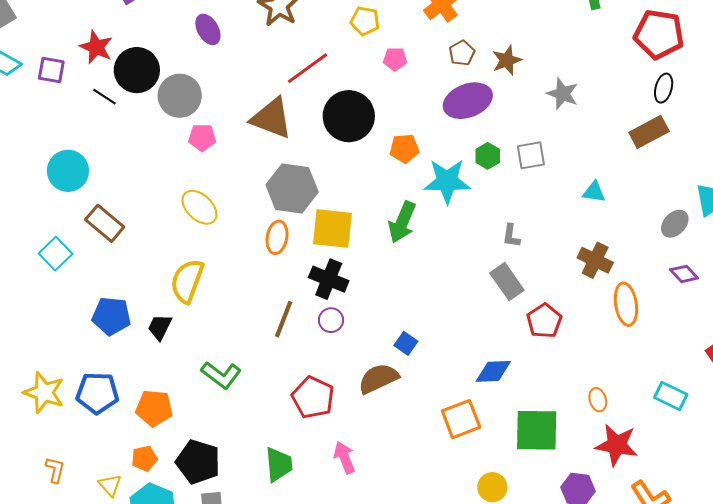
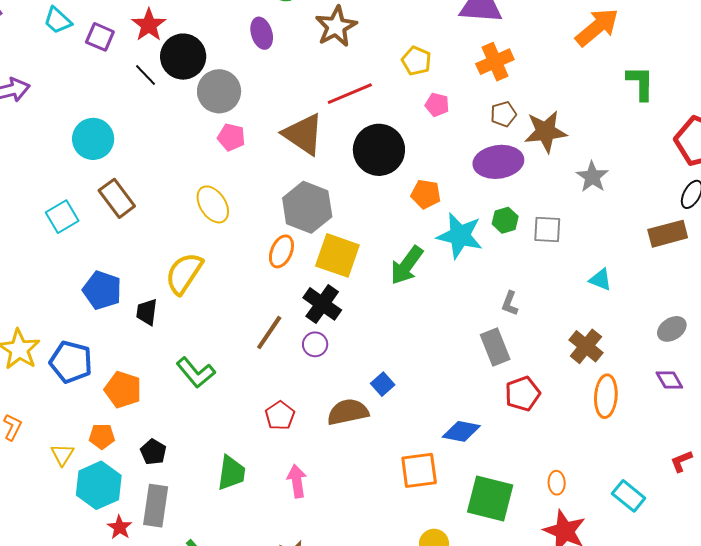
brown star: (507, 60) -> (546, 132), size x1.4
black trapezoid: (160, 327) -> (147, 312), turned -32
red pentagon: (313, 397) -> (280, 415), size x0.7
black pentagon: (198, 462) -> (153, 452), size x0.6

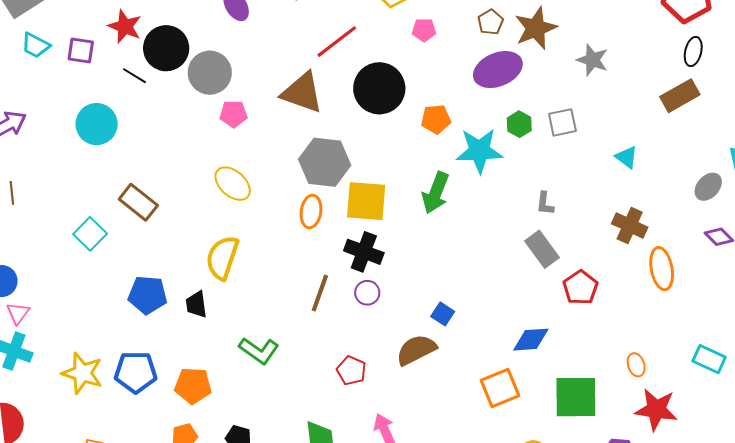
cyan circle: (93, 139) -> (97, 124), moved
cyan triangle: (600, 280) -> (627, 157), turned 30

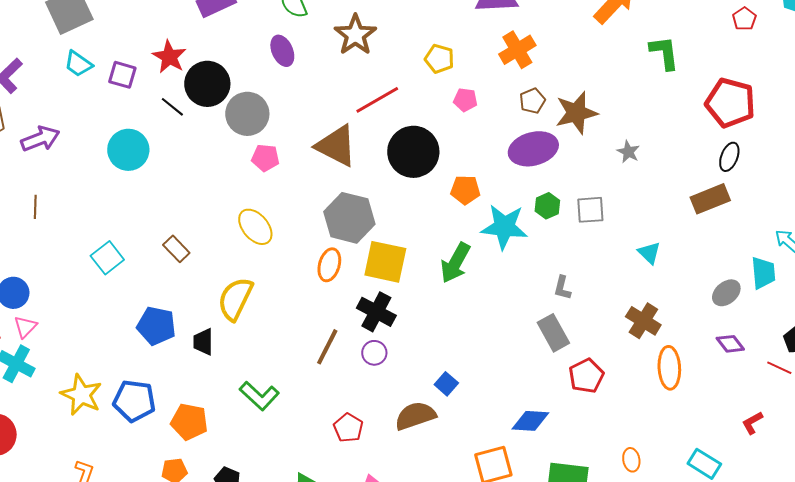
gray star: (592, 60) -> (628, 152), size x0.7
brown rectangle: (138, 202) -> (176, 249), moved, size x0.7

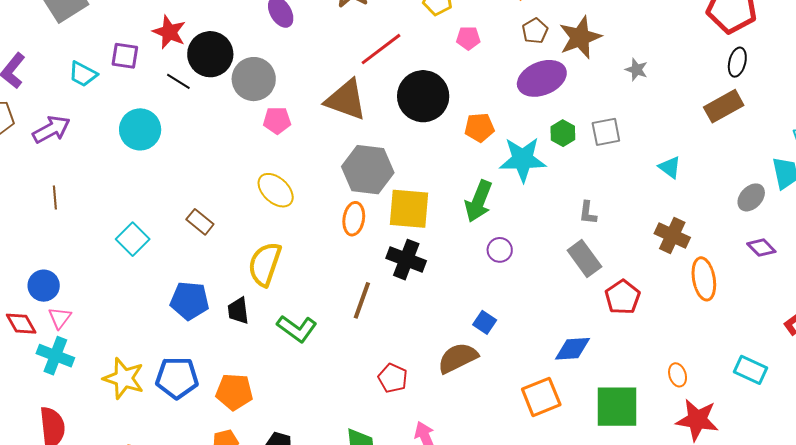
cyan trapezoid: (78, 64) -> (83, 74), moved
purple circle: (374, 353) -> (500, 250), moved
green L-shape: (259, 396) -> (297, 329), moved

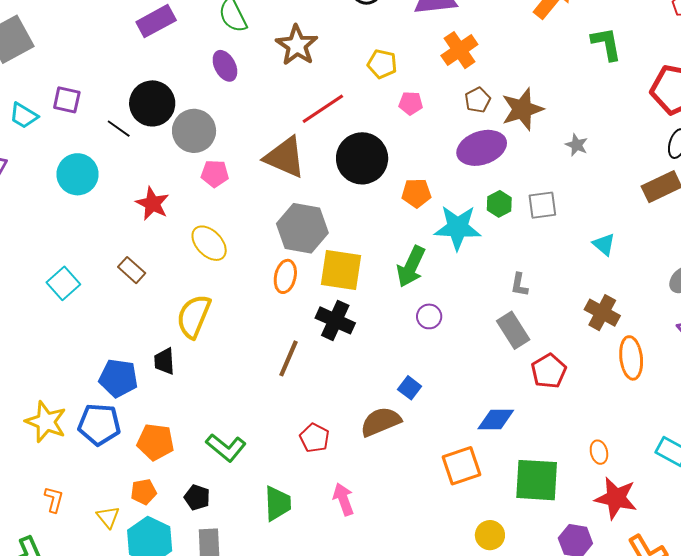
red star: (169, 32) -> (152, 204), moved
blue pentagon: (190, 301) -> (118, 378), moved
green L-shape: (297, 329) -> (226, 448), moved

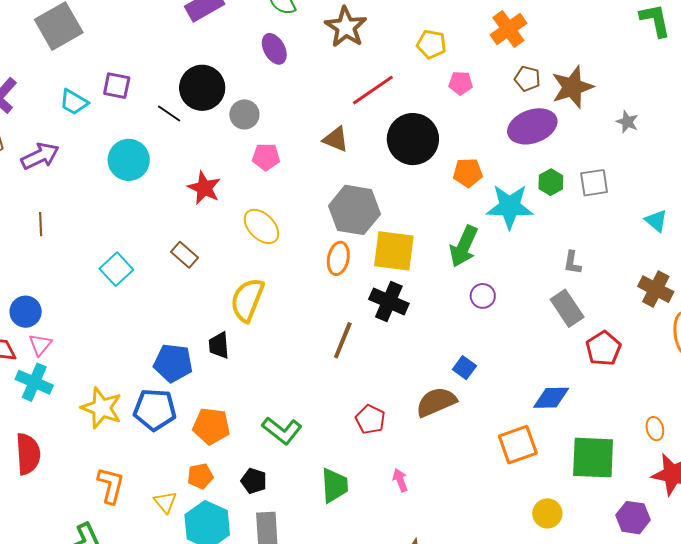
brown pentagon: (478, 100) -> (527, 79), turned -30
gray circle: (194, 131) -> (244, 114), size x0.7
brown triangle: (285, 157) -> (336, 139), size x0.6
orange L-shape: (54, 499) -> (111, 485), size x1.4
pink arrow: (343, 499) -> (400, 480), size x0.7

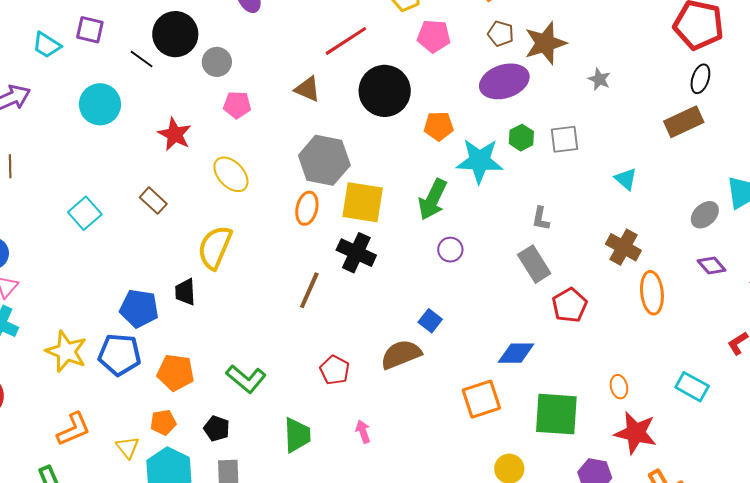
pink pentagon: (461, 83) -> (434, 36), size x1.4
orange L-shape: (111, 485) -> (73, 429), turned 51

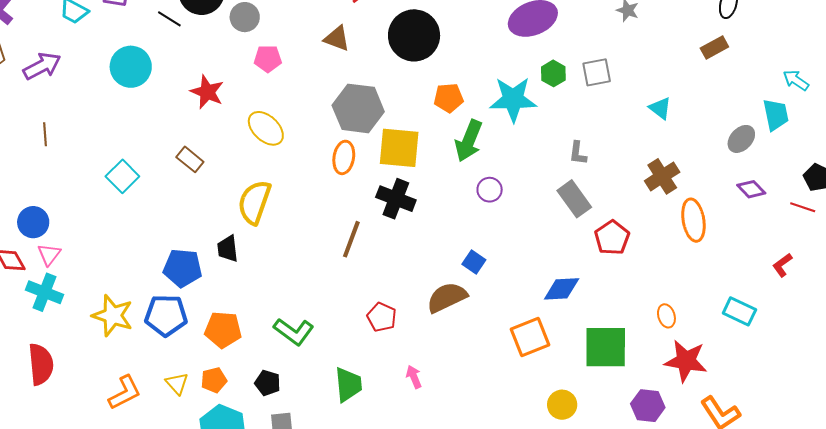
brown rectangle: (684, 122) -> (714, 47), size x0.7
orange pentagon: (439, 126) -> (449, 98), moved
brown cross: (623, 247) -> (662, 176), turned 32
yellow triangle: (128, 447) -> (177, 383), moved

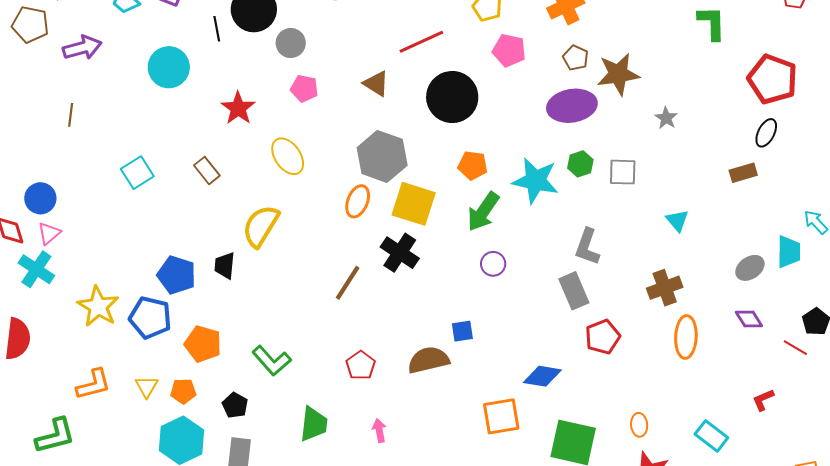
black line: (169, 19) -> (217, 29), turned 35
gray L-shape: (578, 153) -> (587, 247), size x1.5
blue square: (474, 262) -> (462, 331), turned 35

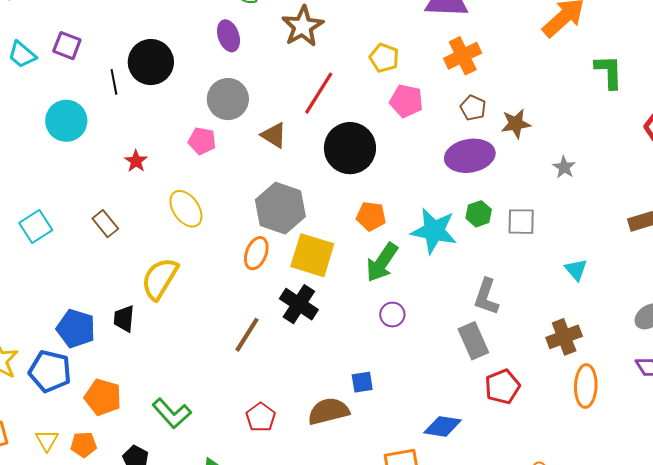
red line: (421, 42) -> (319, 93), turned -33
gray circle: (291, 43) -> (228, 99), moved, size x1.4
brown star: (618, 74) -> (516, 124), size x0.7
red star: (238, 108) -> (136, 161), size x0.7

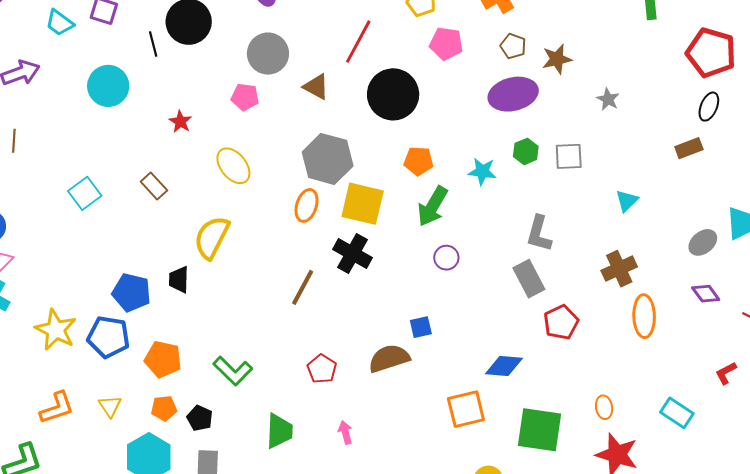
cyan star: (434, 231) -> (482, 171), size x0.6
cyan triangle: (576, 270) -> (627, 201), turned 30
orange pentagon: (84, 445) -> (164, 408), moved

